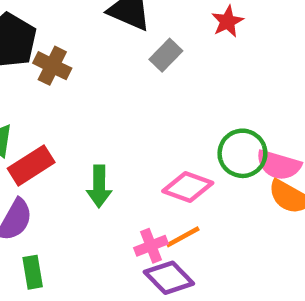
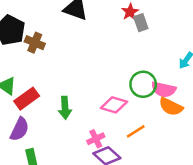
gray rectangle: (166, 55) -> (141, 23), moved, turned -60
orange line: (183, 237) -> (136, 131), moved

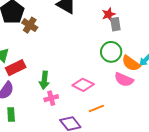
green circle: (143, 84) -> (111, 52), moved
orange semicircle: (171, 107) -> (131, 63), moved
pink cross: (96, 139) -> (51, 98), moved

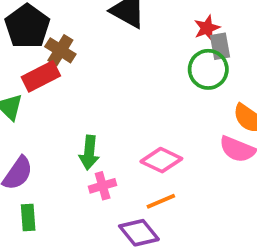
green circle: (111, 52) -> (208, 69), moved
red rectangle: (16, 68) -> (41, 76), moved
orange line: (96, 109) -> (161, 201), moved

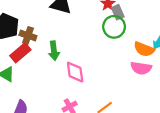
green arrow: (89, 153) -> (54, 51), moved
pink diamond: (161, 160) -> (75, 72), moved, turned 70

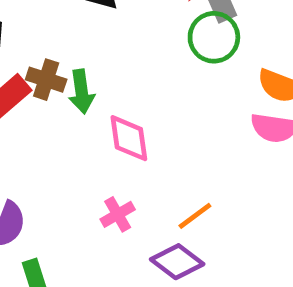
brown cross: (28, 36) -> (46, 80), moved

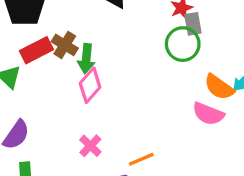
pink diamond: (129, 138) -> (90, 85), moved, turned 36
pink cross: (118, 214) -> (90, 146), turned -30

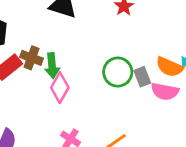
gray rectangle: (193, 24) -> (142, 77), moved
green circle: (183, 44) -> (118, 72), moved

